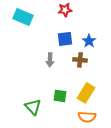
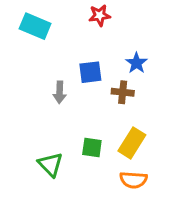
blue square: (65, 39) -> (90, 72), moved
gray arrow: (50, 60) -> (60, 92), moved

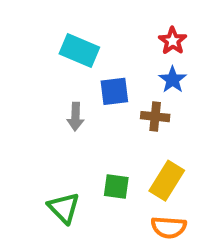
red star: (100, 15) -> (173, 41), moved, turned -30
cyan rectangle: (35, 26) -> (79, 51), moved

